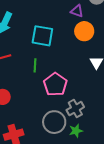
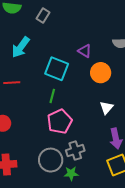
purple triangle: (77, 11) -> (85, 51), moved
green line: (35, 65) -> (52, 96), moved

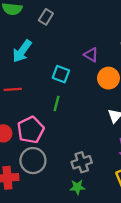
cyan square: (57, 69) -> (61, 74), size x0.7
pink pentagon: (60, 121) -> (31, 130), moved
gray circle: (51, 160) -> (33, 161), moved

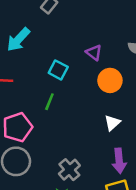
gray cross: (82, 162) -> (69, 170), turned -30

